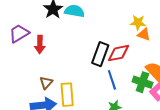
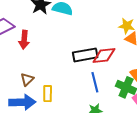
black rectangle: (100, 54) -> (85, 55), turned 55
yellow rectangle: (67, 95) -> (48, 94), size x0.7

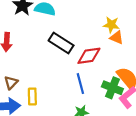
black rectangle: (85, 55) -> (61, 43), moved, turned 45

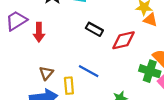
black rectangle: (61, 43) -> (94, 29), size x0.7
blue line: (80, 84) -> (89, 71), moved, turned -42

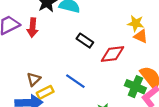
red arrow: (39, 32) -> (33, 28), moved
yellow rectangle: (69, 86) -> (45, 92), moved, turned 63

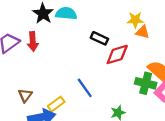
black rectangle: (85, 41) -> (99, 38), moved
brown triangle: (34, 79) -> (25, 95), moved
blue line: (75, 81) -> (85, 88), turned 30

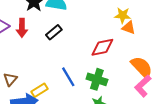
black rectangle: (99, 38) -> (54, 32), moved, turned -70
green cross: (146, 83) -> (97, 79), moved

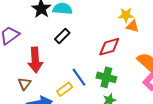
red arrow: (22, 28) -> (35, 60), moved, size x1.4
yellow rectangle: (39, 90) -> (65, 89), moved

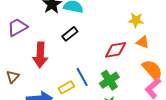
orange triangle: (133, 26) -> (143, 42), moved
green cross: (106, 77) -> (109, 80), turned 36
brown triangle: (24, 84) -> (13, 77), moved

